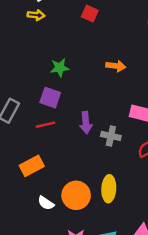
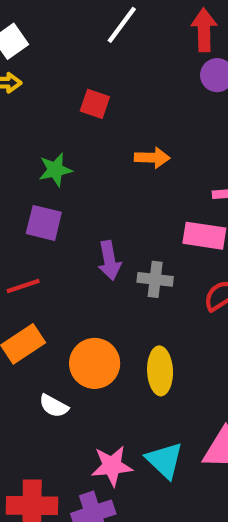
red square: (90, 14) -> (95, 104), moved
red line: (45, 125) -> (23, 286), moved
orange circle: (76, 195) -> (95, 363), moved

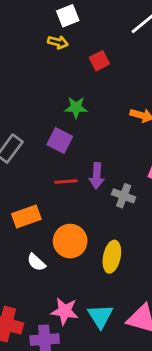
red square: (95, 104) -> (99, 61), moved, turned 30
red line: (23, 286) -> (66, 181), moved

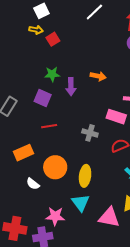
red square: (99, 61) -> (53, 39), moved
purple arrow: (97, 176) -> (71, 87), moved
cyan triangle: (100, 316) -> (80, 203), moved

